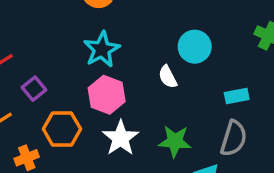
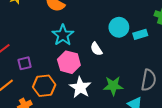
white semicircle: (168, 77) -> (96, 49), moved
purple square: (34, 89) -> (25, 63), turned 32
cyan rectangle: (237, 96) -> (140, 34), moved

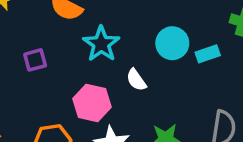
cyan star: (63, 35) -> (101, 44), moved
purple square: (25, 63) -> (35, 60), moved

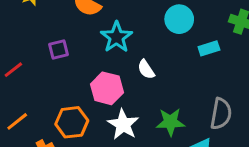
cyan circle: (172, 43) -> (179, 19), moved

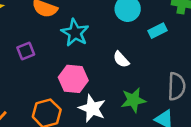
white semicircle: (146, 69) -> (121, 59), moved

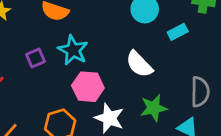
cyan star: (75, 33) -> (73, 50), moved
white semicircle: (121, 59) -> (139, 64), size x1.5

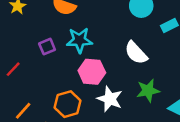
cyan star: (73, 50) -> (79, 40), turned -30

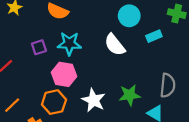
white semicircle: (136, 53) -> (115, 45), moved
pink hexagon: (92, 72) -> (64, 74), moved

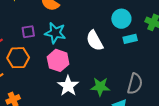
cyan circle: (129, 16) -> (121, 19), moved
pink hexagon: (64, 74) -> (58, 60), moved
orange hexagon: (54, 102) -> (18, 58), moved

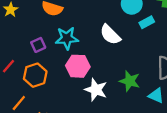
green star: (100, 87) -> (130, 81), turned 30

